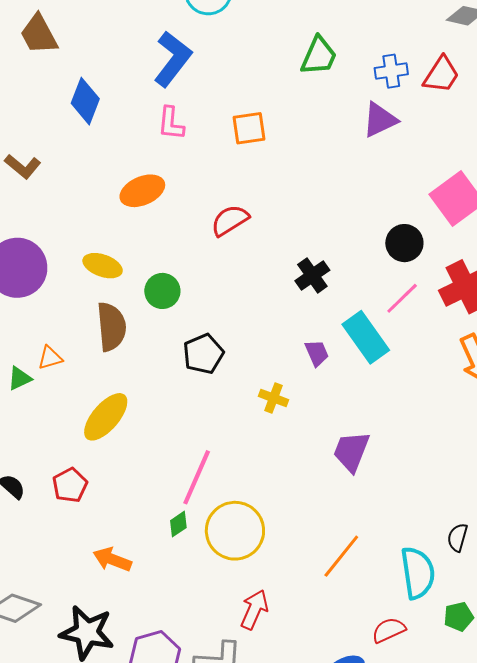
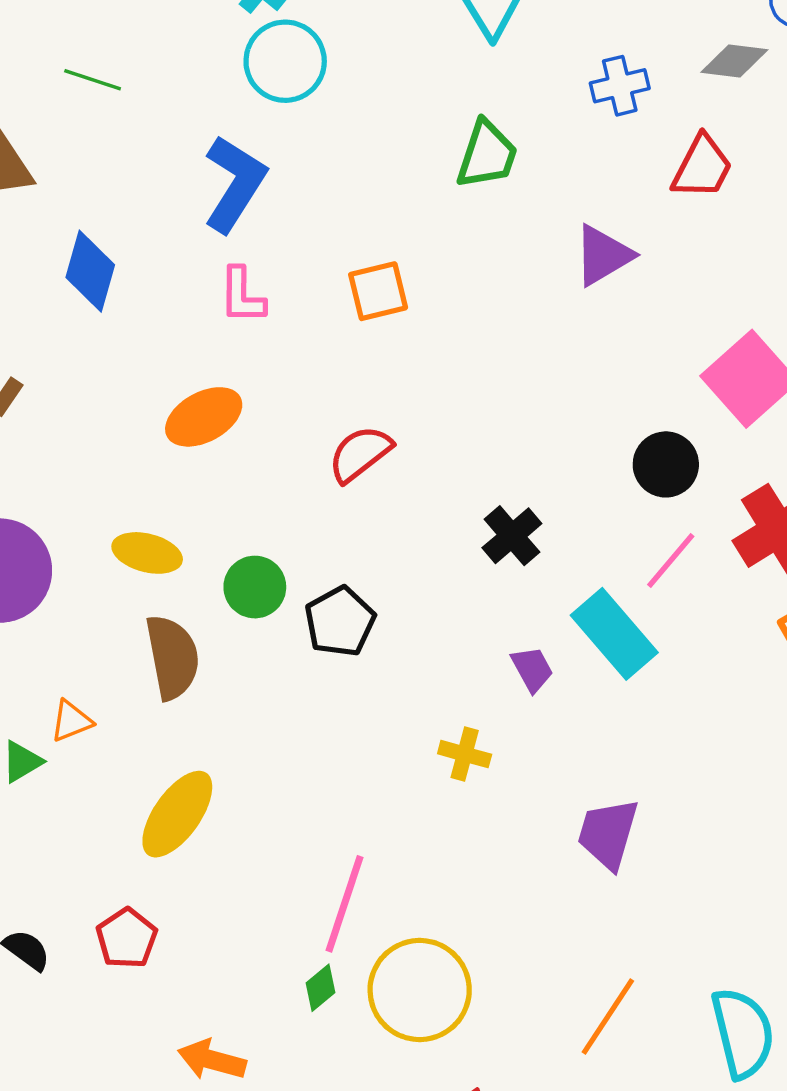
blue cross: (391, 71) -> (620, 86), moved
black pentagon: (203, 354) -> (340, 622), moved

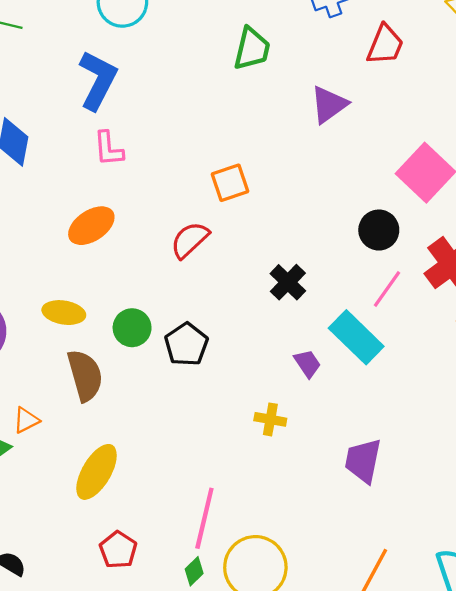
orange square: (378, 291) -> (230, 183), moved
red pentagon: (127, 938) -> (118, 550), moved

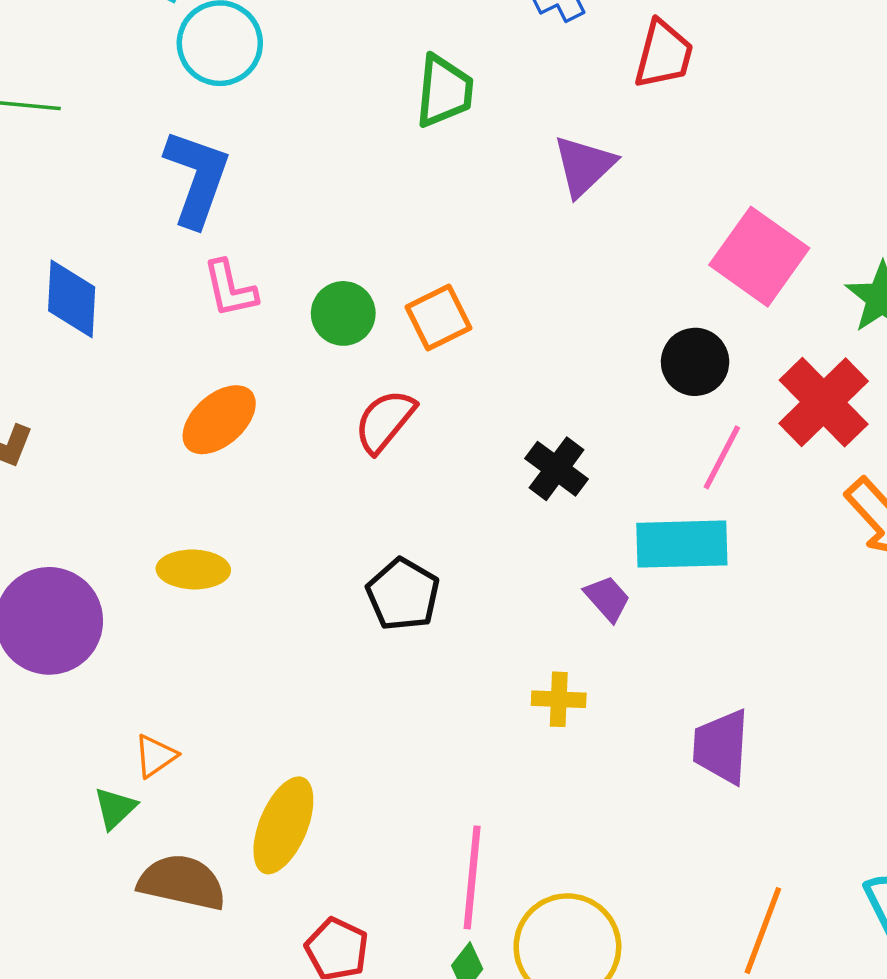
green circle: (132, 328) -> (343, 313), moved
cyan rectangle: (356, 337) -> (682, 544), turned -38
brown semicircle: (85, 375) -> (182, 882), moved, turned -54

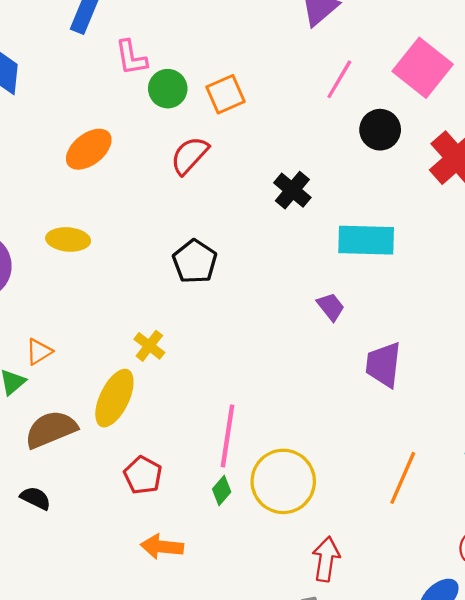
pink L-shape: (230, 289) -> (131, 58), moved
pink line: (722, 457) -> (339, 79), moved
purple trapezoid: (607, 598) -> (331, 307), moved
yellow cross: (559, 699) -> (149, 346), moved, turned 32
brown semicircle: (182, 882) -> (51, 429), turned -38

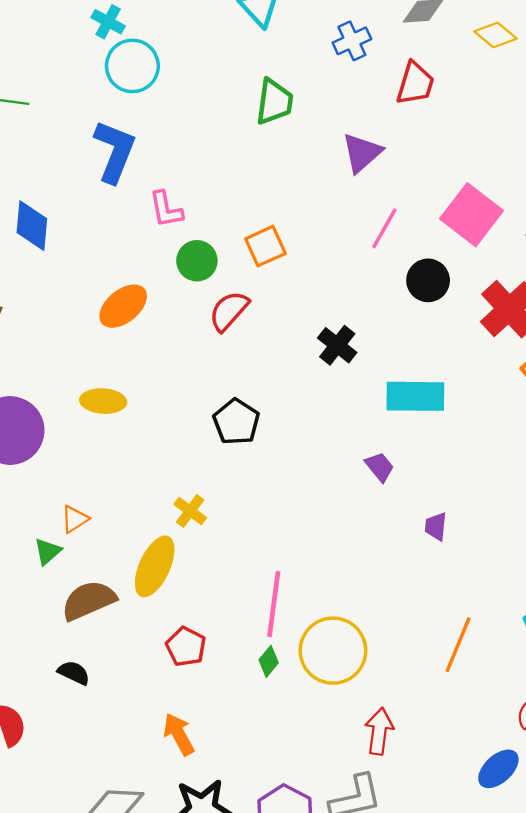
green circle: (168, 89) -> (197, 261), moved
purple trapezoid: (383, 365) -> (436, 526), size x0.6
orange arrow: (162, 547) -> (179, 734), moved, turned 57

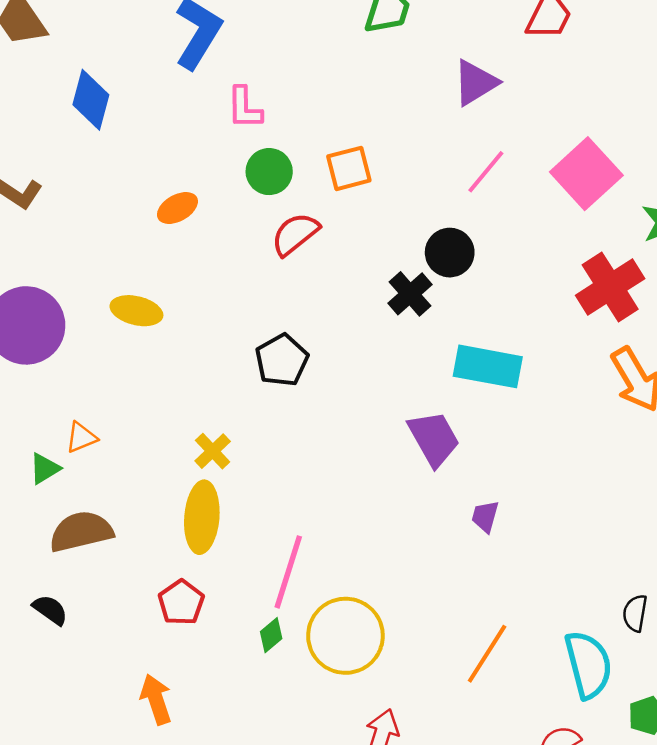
black circle: (428, 280) -> (450, 253), moved
orange ellipse: (123, 306) -> (177, 208), size x0.7
purple trapezoid: (380, 467) -> (434, 439), size x1.6
yellow ellipse: (155, 566) -> (202, 517), moved, turned -30

